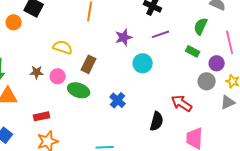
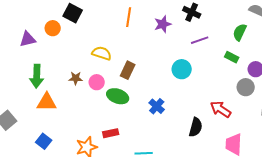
purple star: (124, 37) -> (163, 24), moved
red rectangle: (42, 116) -> (111, 133), moved

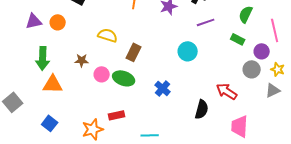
orange circle: (53, 28) -> (58, 22), moved
pink circle: (97, 82) -> (102, 74), moved

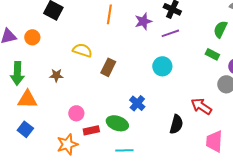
purple line: (206, 22) -> (170, 33), moved
pink circle: (102, 74) -> (76, 113), moved
green ellipse: (124, 78) -> (117, 123), moved
blue square: (50, 123) -> (25, 129), moved

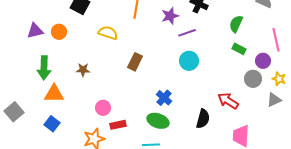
green semicircle: (220, 29) -> (236, 24), moved
purple line: (170, 33) -> (187, 33), moved
yellow semicircle: (82, 50) -> (108, 33), moved
green ellipse: (117, 123) -> (158, 121), moved

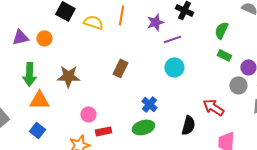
yellow semicircle: (108, 33) -> (93, 22), moved
brown star: (83, 70) -> (68, 76), size x1.6
green ellipse: (158, 121) -> (143, 127), turned -35

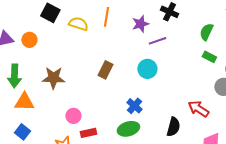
cyan circle: (174, 67) -> (147, 69), moved

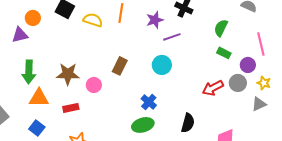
orange circle: (29, 40) -> (33, 18), moved
red arrow: (198, 109) -> (213, 88), moved, turned -60
pink circle: (73, 116) -> (94, 85), moved
red rectangle: (88, 133) -> (71, 108), moved

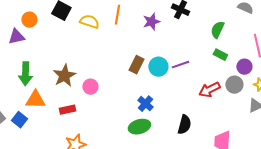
purple line: (172, 37) -> (180, 65), moved
brown rectangle: (120, 66) -> (136, 65), moved
brown star: (68, 74) -> (64, 76), turned -30
blue square: (37, 128) -> (19, 120), moved

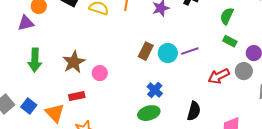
orange triangle: (35, 100) -> (55, 113), moved, turned 45

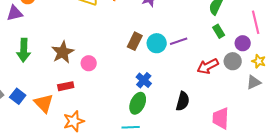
green rectangle: (230, 41) -> (219, 31), turned 32
green ellipse: (149, 113) -> (138, 103), turned -50

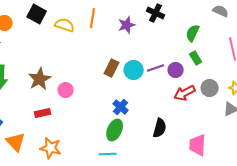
purple circle: (243, 43) -> (176, 70), moved
orange triangle: (44, 103) -> (16, 142), moved
orange star: (74, 121) -> (51, 148), turned 30

